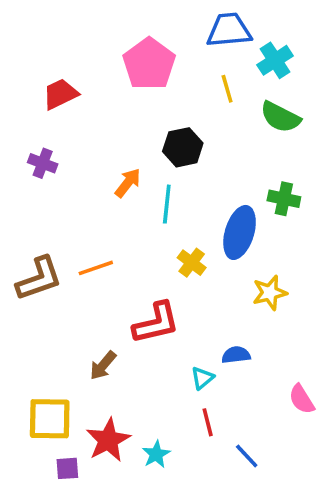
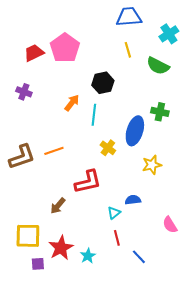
cyan cross: (275, 60) -> (169, 34), moved
pink pentagon: (149, 64) -> (65, 48), moved

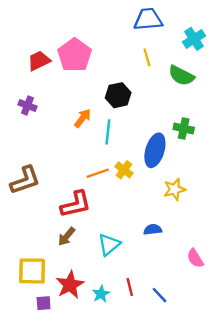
orange line: (54, 151) -> (98, 173), moved
red L-shape: (88, 182) -> (76, 204), moved
cyan triangle: (114, 213) -> (109, 245), moved, size x1.5
red line: (117, 238) -> (130, 287), moved

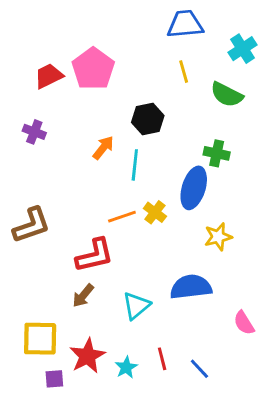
green cross: (184, 128) -> (217, 153), moved
blue semicircle: (153, 230) -> (191, 287), size x1.8

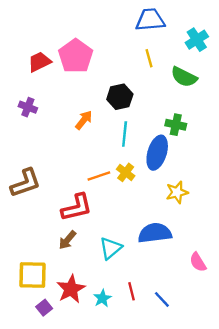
cyan line: (135, 165) -> (125, 134), moved
purple square: (54, 379) -> (44, 308), turned -35

